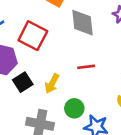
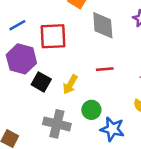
red square: (33, 36) -> (53, 36), turned -32
black square: (23, 82) -> (41, 82), turned -30

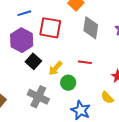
green circle: (91, 110) -> (68, 83), moved

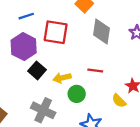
yellow arrow: (55, 68) -> (62, 78), turned 35
yellow semicircle: (107, 98) -> (119, 101), moved

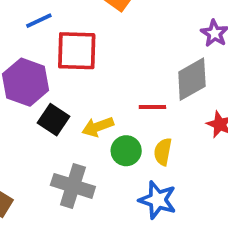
blue line: (26, 16) -> (39, 21), moved
gray diamond: (101, 32) -> (192, 79), moved, turned 60
yellow semicircle: (119, 101) -> (163, 152), moved, turned 63

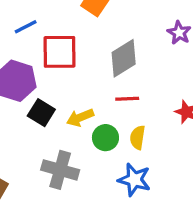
gray diamond: (192, 79) -> (124, 58), moved

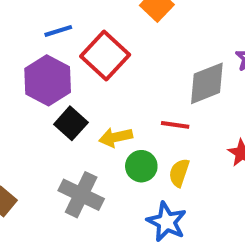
blue line: (26, 27) -> (58, 31), moved
red square: (59, 52) -> (105, 55), turned 33
gray diamond: (124, 58) -> (207, 83), moved

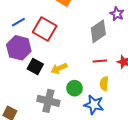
red line: (175, 125) -> (100, 61), moved
green circle: (141, 166) -> (74, 88), moved
yellow semicircle: (179, 173) -> (104, 84), moved

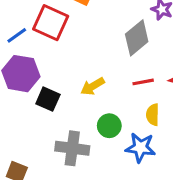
red square: (45, 29) -> (51, 23), moved
yellow arrow: (59, 68) -> (93, 86), moved

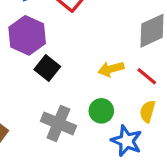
red line: (143, 82) -> (147, 76), turned 35
yellow arrow: (93, 86) -> (111, 69), moved

